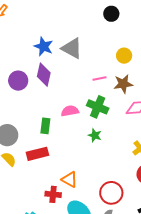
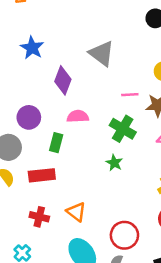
blue star: (44, 47) -> (32, 48), moved
purple circle: (18, 81) -> (29, 117), moved
pink semicircle: (70, 111) -> (78, 116), moved
red cross: (53, 194) -> (39, 217), moved

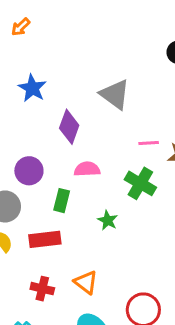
green star: (114, 163) -> (108, 220), moved

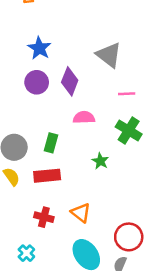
pink line: (149, 143) -> (127, 94), moved
purple circle: (29, 171) -> (37, 82), moved
green rectangle: (62, 201) -> (51, 143), moved

